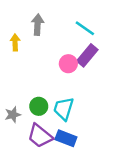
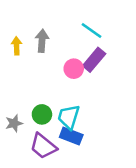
gray arrow: (38, 25) -> (42, 41), moved
blue rectangle: (66, 138) -> (71, 136), moved

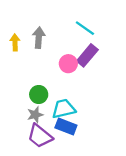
green circle: (42, 114) -> (39, 95), moved
cyan trapezoid: (69, 117) -> (64, 109), turned 60
gray star: (14, 123) -> (35, 115), moved

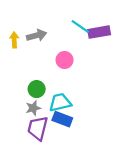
gray arrow: (39, 38) -> (37, 35), turned 72
purple rectangle: (87, 55) -> (99, 32), moved, turned 40
purple trapezoid: (40, 136) -> (38, 128), turned 65

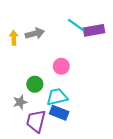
pink circle: (65, 60) -> (61, 66), moved
gray star: (33, 108) -> (20, 102), moved

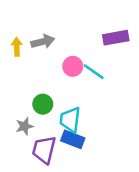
cyan line: (76, 25) -> (94, 72), moved
pink circle: (61, 66) -> (73, 66), moved
cyan trapezoid: (57, 97) -> (70, 120), turned -70

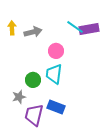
yellow arrow: (17, 47) -> (12, 28), moved
cyan line: (94, 72) -> (75, 27), moved
cyan trapezoid: (70, 120) -> (54, 74), moved

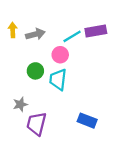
cyan line: (75, 27) -> (72, 36), moved, turned -66
green circle: (33, 80) -> (35, 71), moved
blue rectangle: (56, 107) -> (87, 121), moved

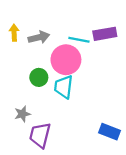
cyan line: (72, 36) -> (79, 40), turned 42
pink circle: (60, 55) -> (66, 60), size x1.6
blue rectangle: (87, 121) -> (110, 132), moved

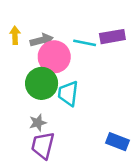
pink circle: (66, 60) -> (54, 57), moved
green circle: (39, 77) -> (42, 83), size x1.6
gray star: (22, 114) -> (38, 123), moved

